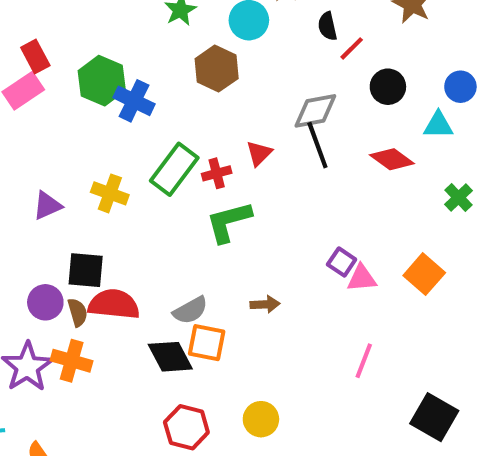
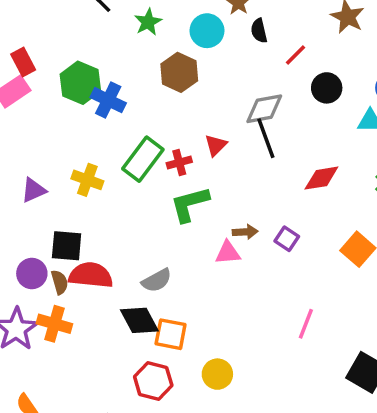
black semicircle: (327, 26) -> (259, 31), moved
red diamond: (392, 159) -> (321, 178), moved, turned -45
pink triangle: (362, 278) -> (228, 253), moved
brown arrow: (265, 304) -> (245, 232), moved
orange square: (207, 343) -> (171, 334), moved

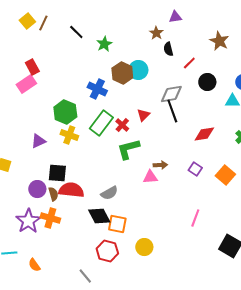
cyan circle: (207, 31) -> (138, 70), moved
green hexagon: (80, 83) -> (65, 112), moved
blue cross: (108, 100) -> (97, 89), moved
red cross: (179, 163) -> (122, 125), turned -32
purple square: (287, 239) -> (195, 169), moved

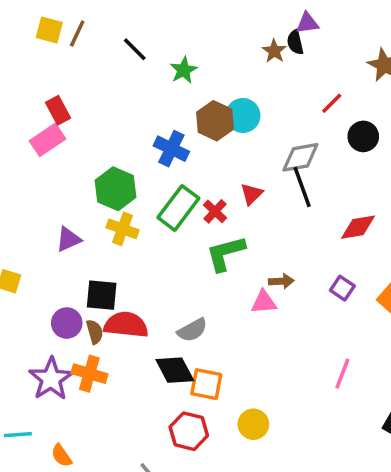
yellow square: (27, 21) -> (49, 30), turned -35
black semicircle: (168, 49) -> (295, 42), moved

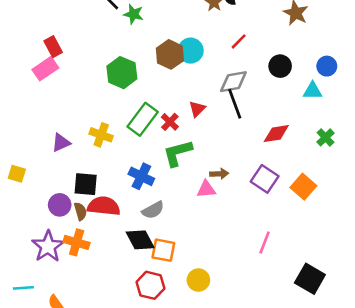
green star: (184, 70) -> (134, 14), moved, turned -30
red line: (332, 103) -> (239, 41), moved
blue cross: (171, 149) -> (141, 176), moved
green hexagon: (116, 189) -> (122, 73), moved
purple square: (342, 288) -> (265, 179), size x1.5

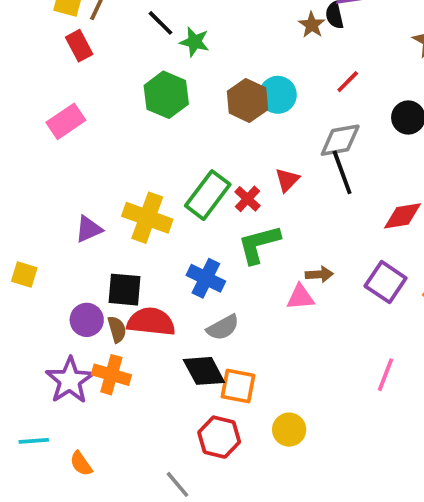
red rectangle: (53, 47) -> (79, 46), moved
green hexagon: (122, 73) -> (166, 95), moved
yellow cross: (101, 135) -> (147, 218), size x1.4

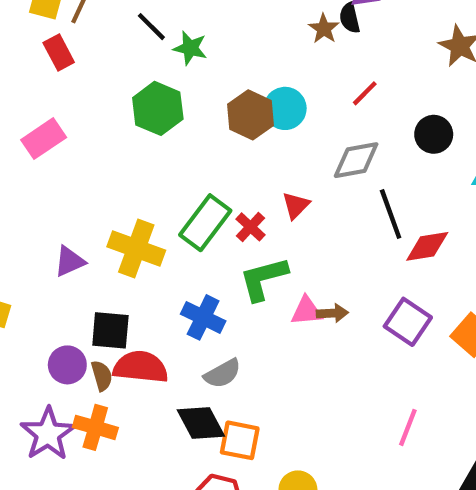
black line: (342, 172) -> (391, 214), moved
pink triangle: (300, 297) -> (307, 311), moved

